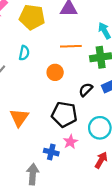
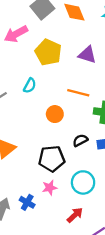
black pentagon: (64, 114) -> (52, 159), turned -30
blue cross: (51, 152) -> (27, 202), moved

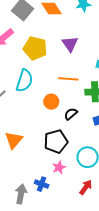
purple triangle: (87, 55) -> (70, 44), turned 48
cyan semicircle: (30, 86) -> (24, 81), size x1.6
black semicircle: (80, 140) -> (71, 114), moved

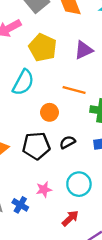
purple triangle: (70, 44) -> (84, 50), turned 30
black semicircle: (71, 114) -> (67, 142), moved
black pentagon: (56, 141) -> (36, 146), moved

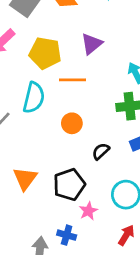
orange line: (74, 90) -> (73, 80), moved
black pentagon: (36, 146) -> (69, 185), moved

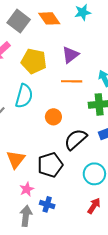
orange line: (73, 80) -> (72, 81), moved
black semicircle: (101, 151) -> (76, 139), size x1.6
pink star: (88, 211) -> (27, 189), moved

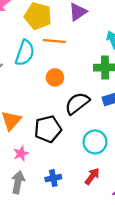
orange line: (72, 81) -> (54, 41), moved
blue cross: (47, 204) -> (53, 178), moved, turned -32

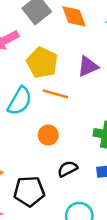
black semicircle: (77, 103) -> (68, 169), size x0.7

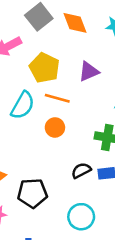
orange circle: (48, 135) -> (55, 127), moved
black semicircle: (68, 169) -> (81, 170), moved

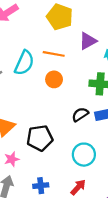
yellow pentagon: (44, 68) -> (60, 17), moved
purple triangle: (89, 71) -> (88, 41), moved

